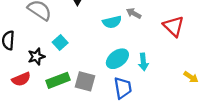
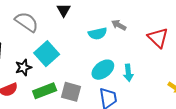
cyan square: (60, 42) -> (47, 54), size x1.6

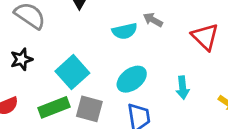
cyan square: (47, 54) -> (72, 72), moved
black star: (23, 67) -> (21, 59), moved
cyan arrow: (128, 73) -> (183, 88), moved

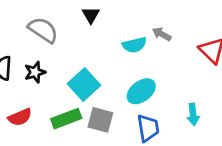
cyan arrow: (183, 88) -> (193, 114), moved

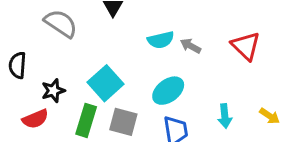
gray arrow: (162, 34) -> (191, 46), moved
black star: (35, 72) -> (53, 91), moved
green rectangle: (66, 119) -> (86, 120), turned -52

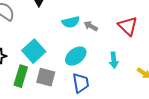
cyan arrow: (225, 116) -> (114, 60), moved

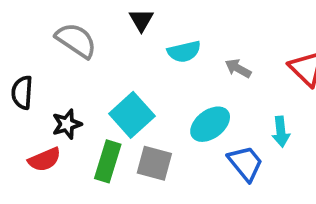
cyan semicircle: (71, 22) -> (184, 52), moved
blue trapezoid: (81, 83) -> (245, 163), moved, turned -30

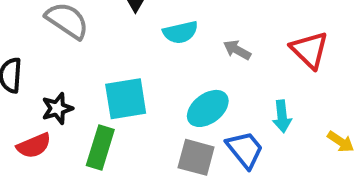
cyan square: (132, 115) -> (126, 99), turned 33
gray square: (154, 163) -> (196, 157), moved

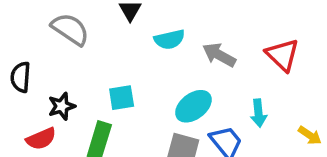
gray arrow: (237, 50) -> (219, 55), size x1.4
cyan square: (126, 99) -> (122, 98), size x0.7

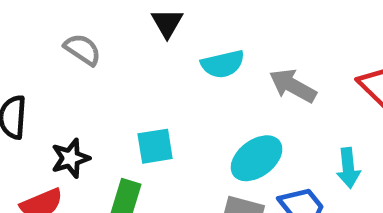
gray semicircle: (70, 29) -> (83, 50), size x0.7

